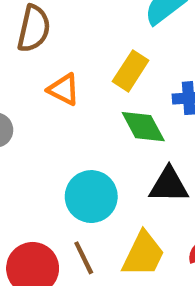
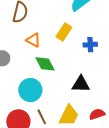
green diamond: (143, 127) -> (45, 64), moved
cyan circle: (91, 197) -> (30, 90), moved

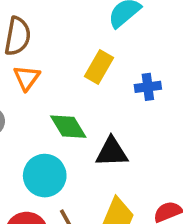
orange triangle: (33, 40) -> (27, 78), moved, turned 42
black triangle: (81, 84) -> (112, 152), moved

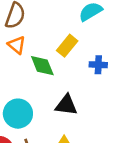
orange triangle: (27, 78) -> (17, 45), turned -36
green diamond: (68, 127) -> (42, 66), moved

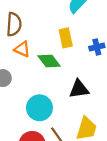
yellow rectangle: (67, 46) -> (66, 38), turned -36

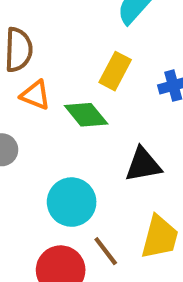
yellow rectangle: (66, 38) -> (115, 71), turned 42

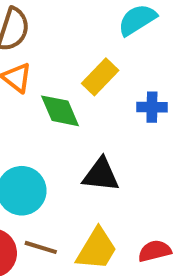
brown line: (106, 251) -> (41, 247), turned -52

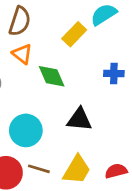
yellow rectangle: (100, 77) -> (74, 34), moved

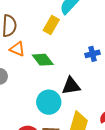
blue cross: (114, 74) -> (93, 54), moved
cyan circle: (26, 130) -> (49, 102), moved

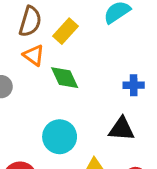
yellow rectangle: (51, 25) -> (65, 31), moved
black triangle: (71, 86) -> (122, 129), moved

